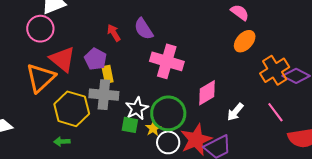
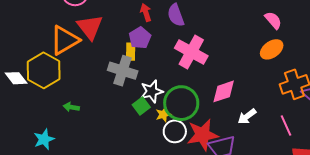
purple pentagon: (95, 59) -> (140, 38), moved
yellow hexagon: (72, 109) -> (44, 70), moved
green square: (130, 125) -> (141, 106), turned 30

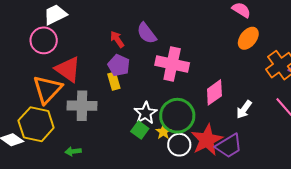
gray cross: (123, 71) -> (82, 106), moved

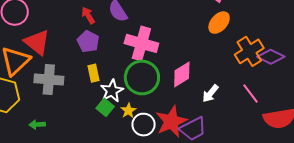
yellow rectangle: (114, 81) -> (94, 73), moved
green circle: (177, 116) -> (142, 77), moved

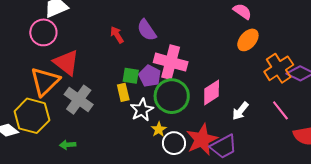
purple pentagon: (88, 41) -> (150, 76), moved
gray cross: (49, 79) -> (79, 100), turned 32
green square: (105, 107) -> (131, 76), moved, turned -30

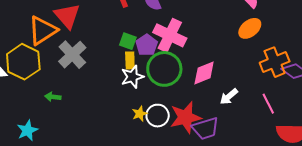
yellow rectangle: (123, 92) -> (130, 60), moved
yellow star: (159, 129) -> (140, 114), moved

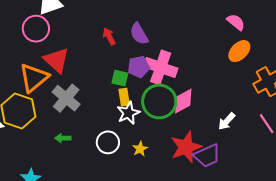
purple pentagon: (147, 45) -> (139, 67), moved, turned 30
pink diamond: (204, 73) -> (183, 101), moved
green arrow: (53, 97) -> (63, 138), moved
white circle: (158, 116) -> (108, 142), moved

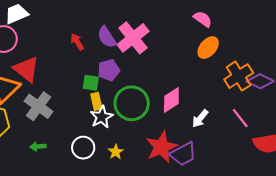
pink cross: (161, 67) -> (133, 38), moved, turned 36
pink diamond: (183, 101) -> (171, 100), moved

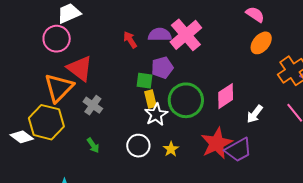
purple semicircle: (107, 37) -> (160, 35), turned 125
gray cross: (39, 106) -> (93, 105), size x0.7
green arrow: (38, 146) -> (93, 145), turned -119

